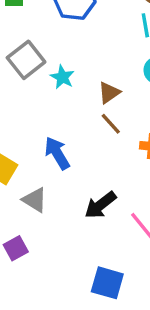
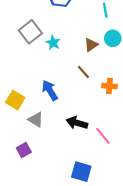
brown triangle: (109, 93) -> (91, 45), moved
black arrow: (100, 205) -> (77, 123), turned 54

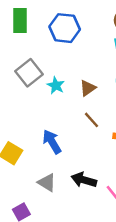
brown triangle: (91, 45) -> (88, 88), moved
gray triangle: (36, 120) -> (47, 183), moved

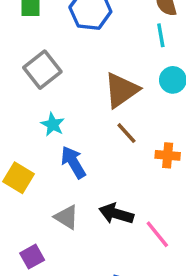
cyan star: (56, 86) -> (53, 124), moved
brown triangle: (88, 88) -> (121, 90), size x1.6

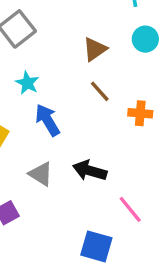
brown triangle: (121, 90) -> (95, 49), size x0.7
pink line: (157, 234) -> (130, 209), moved

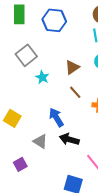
cyan star: (27, 83) -> (42, 77), moved
blue arrow: (48, 120) -> (56, 117), moved

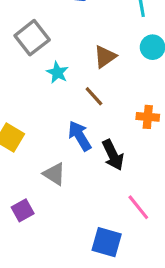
brown line: (75, 92) -> (94, 96), moved
black arrow: (69, 139) -> (113, 155), moved, turned -132

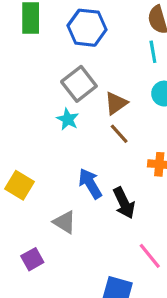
gray square: (32, 38) -> (79, 84), moved
brown line: (94, 96) -> (119, 134), moved

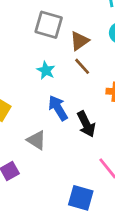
gray square: (79, 84) -> (49, 25), turned -36
cyan star: (68, 119) -> (46, 70), moved

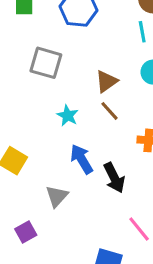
gray square: (49, 25) -> (46, 63), moved
gray triangle: (37, 140) -> (57, 196), turned 40

